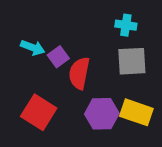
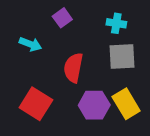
purple square: (58, 57) -> (62, 18), moved
yellow rectangle: (136, 112) -> (126, 104), turned 40

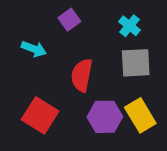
cyan cross: (116, 23) -> (130, 26), turned 30

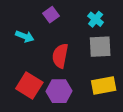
yellow rectangle: (140, 115) -> (104, 85), turned -70
purple hexagon: (105, 117) -> (59, 91), moved

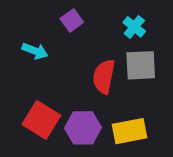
red semicircle: (60, 56) -> (104, 77), moved
yellow rectangle: (104, 85) -> (129, 131), moved

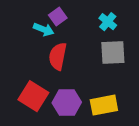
cyan arrow: (35, 51) -> (44, 29), moved
red semicircle: (104, 77) -> (58, 56), moved

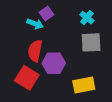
red semicircle: (58, 56) -> (35, 51), moved
purple hexagon: (67, 103) -> (54, 63), moved

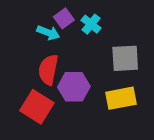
cyan cross: (87, 18) -> (91, 24), moved
yellow rectangle: (84, 85) -> (121, 98), moved

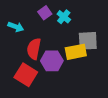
cyan arrow: (48, 33) -> (16, 27), moved
yellow rectangle: (121, 98) -> (76, 52), moved

